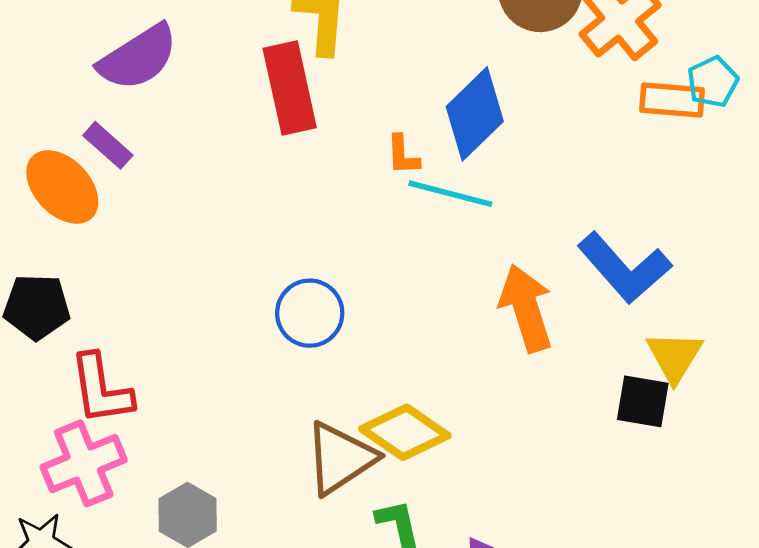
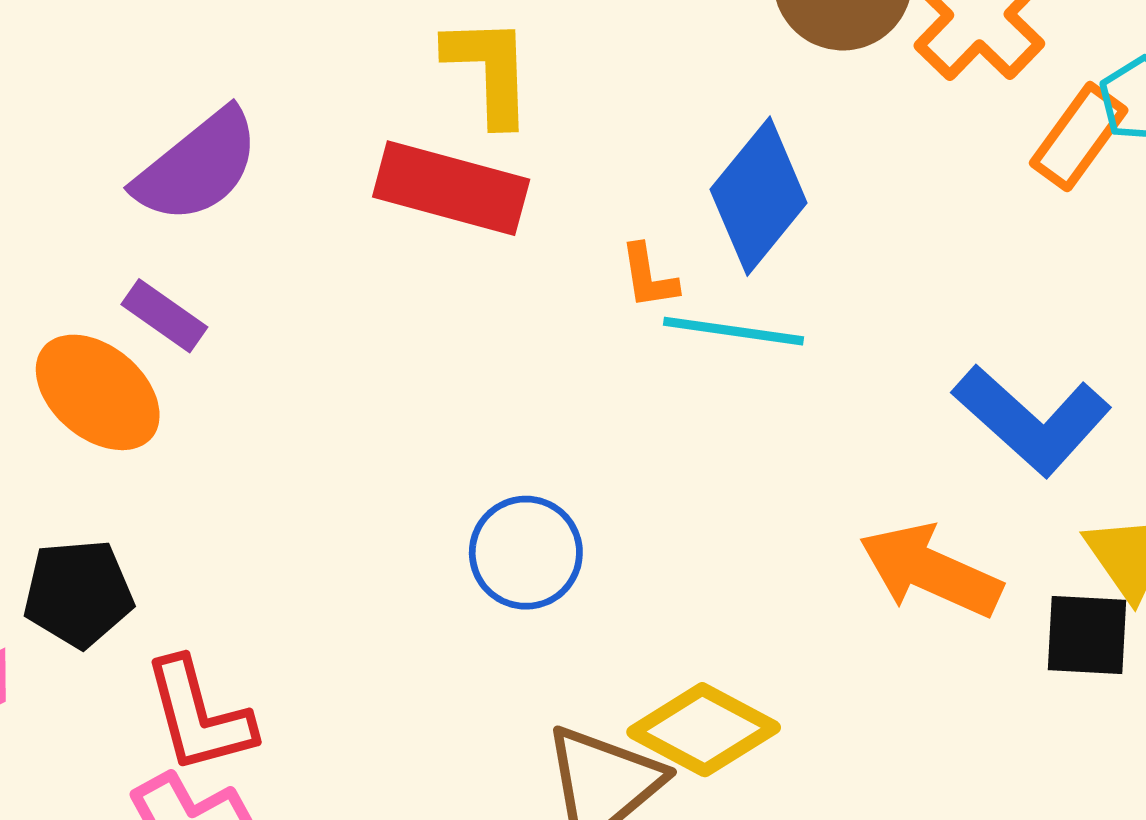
red rectangle: (290, 88) -> (451, 188), turned -56
orange rectangle: (672, 100) -> (1079, 137), turned -52
orange arrow: (526, 308) -> (930, 571), moved, turned -42

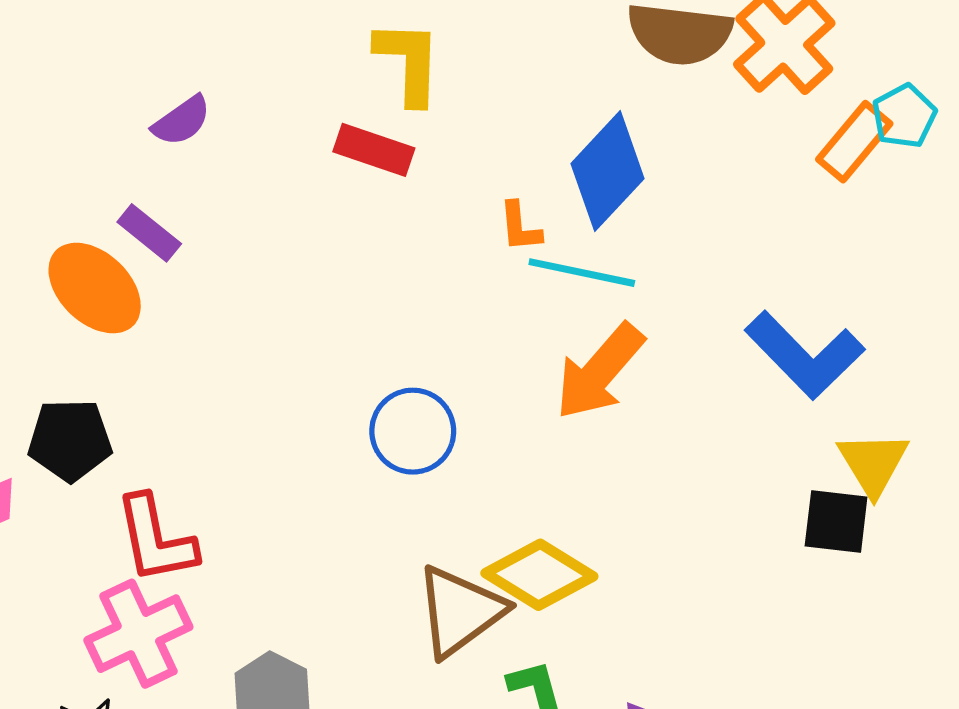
purple semicircle: (197, 166) -> (182, 121), size x0.6
red rectangle: (451, 188) -> (374, 150), size x0.7
orange arrow: (930, 571) -> (600, 371), moved, turned -77

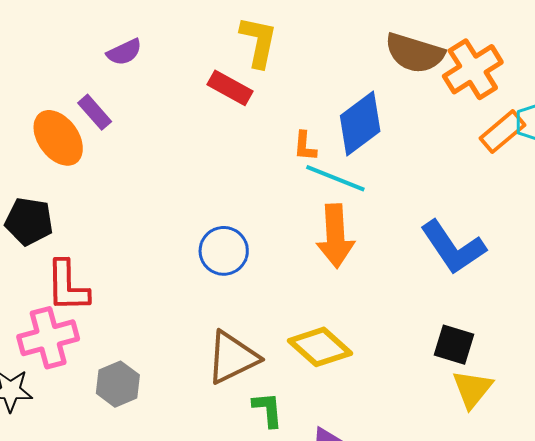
orange arrow: (600, 371) -> (335, 236), turned -54
yellow triangle: (873, 463) -> (472, 389), moved
yellow diamond: (539, 575) -> (320, 347), moved

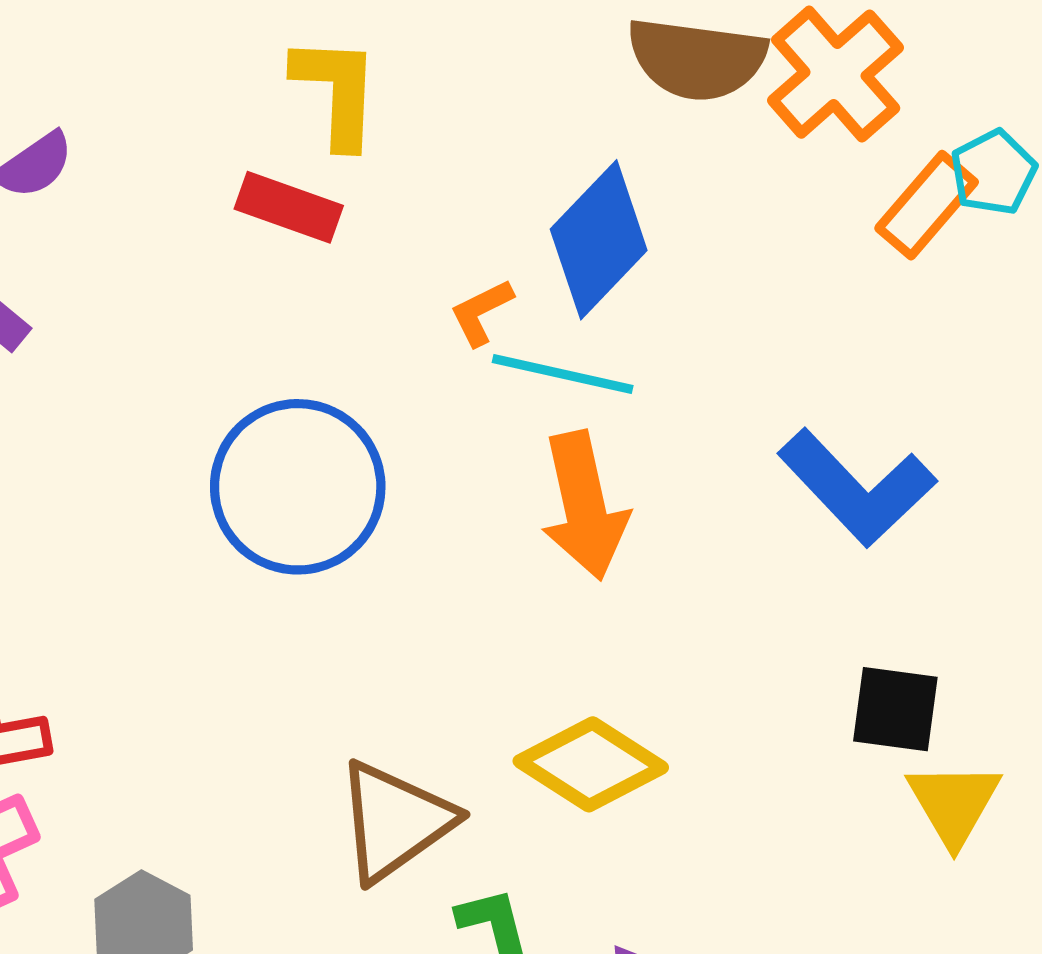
orange L-shape: (305, 146) -> (481, 312), turned 68
blue circle: (224, 251) -> (298, 487), moved, size x1.5

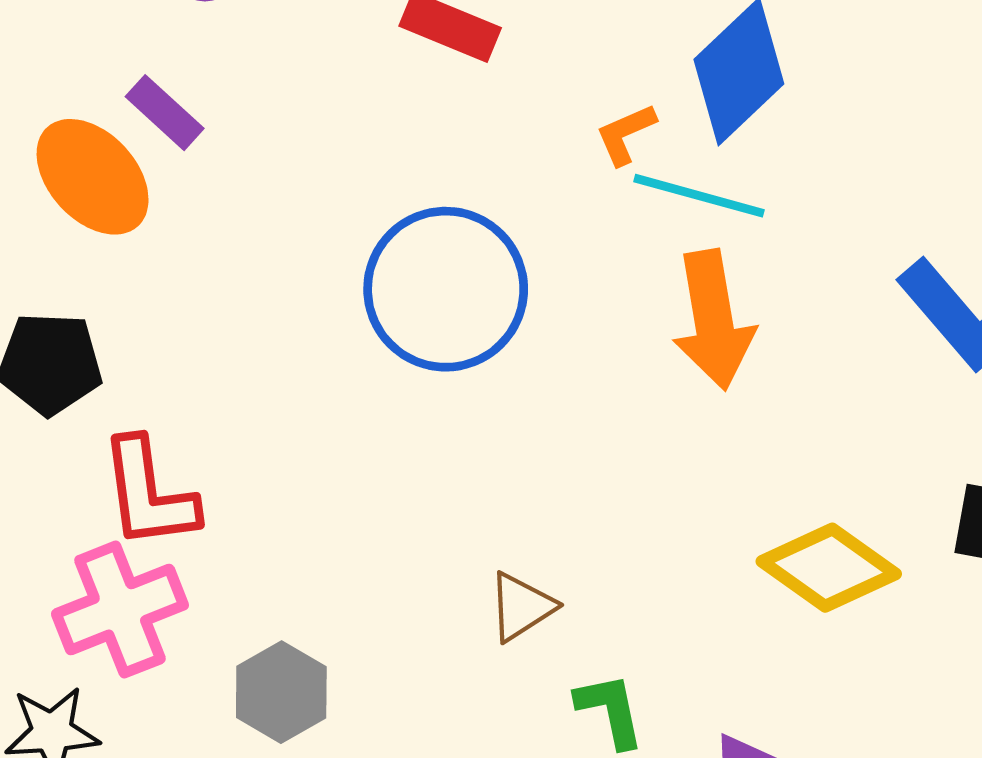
yellow diamond: (591, 764) -> (829, 568), moved
brown triangle: (395, 821) -> (521, 607), size x0.6

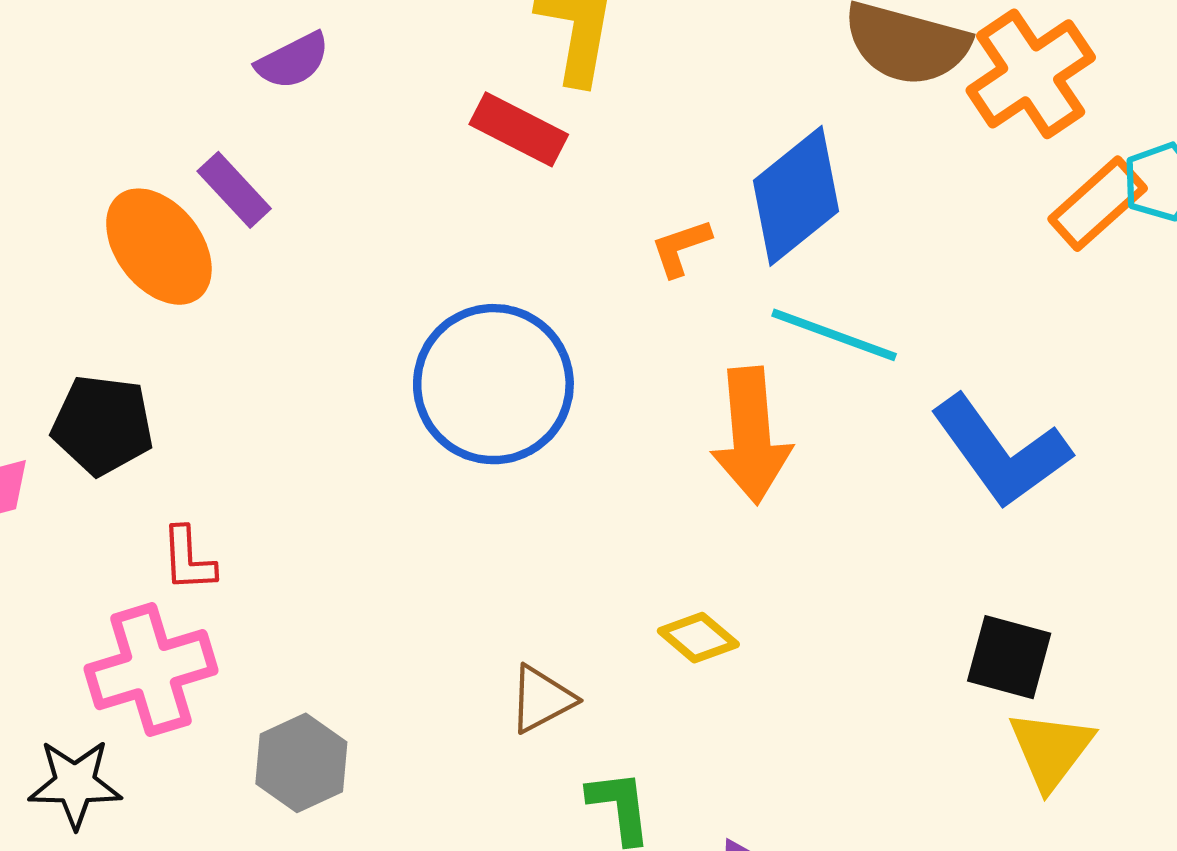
cyan line: (699, 196) -> (834, 335), moved
red L-shape: (149, 494) -> (188, 559), size x0.6
yellow diamond: (829, 568) -> (698, 638), moved, size x0.6

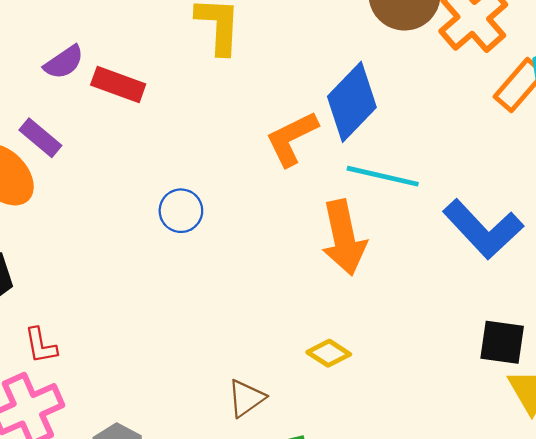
red rectangle: (519, 129) -> (118, 85), moved
orange L-shape: (681, 248) -> (292, 139), size x1.6
blue circle: (493, 384) -> (181, 211), moved, size x0.5

